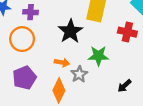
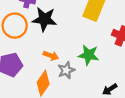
black star: (70, 31) -> (44, 19), moved, turned 30

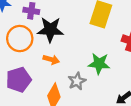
orange arrow: (51, 56) -> (51, 60), moved

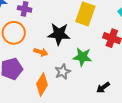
black star: (50, 30) -> (59, 34), moved

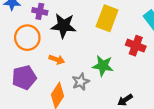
black star: (59, 34) -> (64, 26), moved

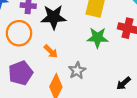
orange arrow: (57, 59) -> (51, 51), turned 32
green star: (103, 66) -> (98, 38), moved

